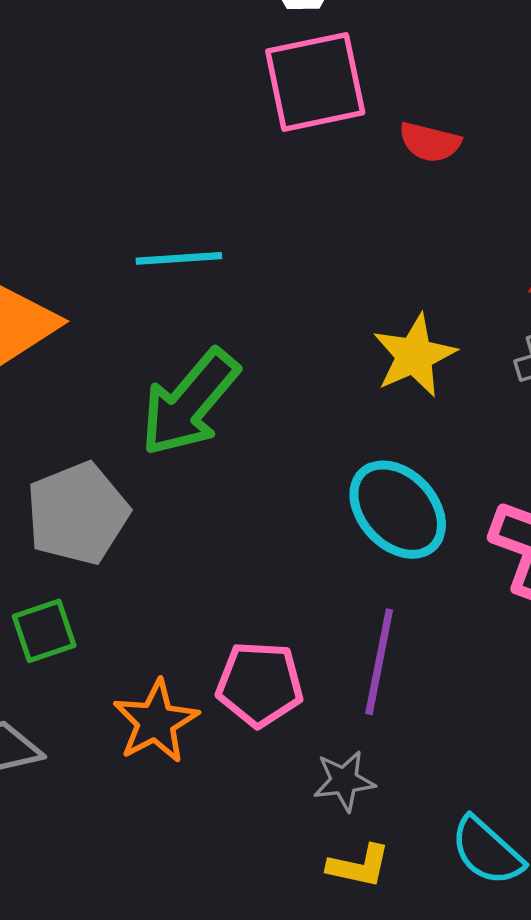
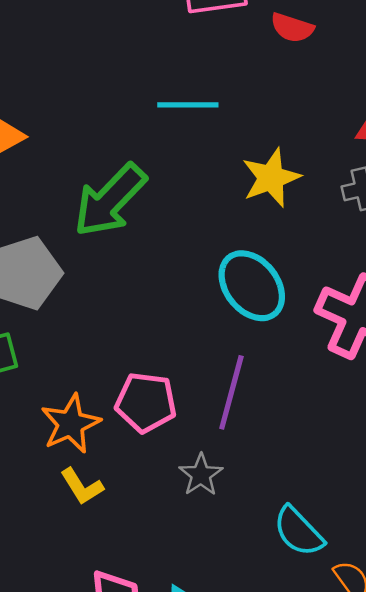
cyan line: (179, 258) -> (188, 105), moved
gray star: (344, 781) -> (201, 475), turned -30
yellow L-shape: (359, 866) -> (82, 486), moved, turned 42

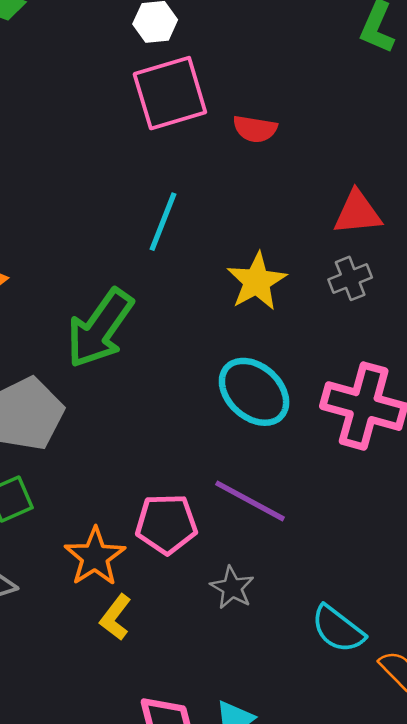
cyan line: (188, 105) -> (163, 222), turned -60
purple line: (231, 392) -> (250, 501), turned -68
yellow L-shape: (82, 486) -> (116, 617), turned 78

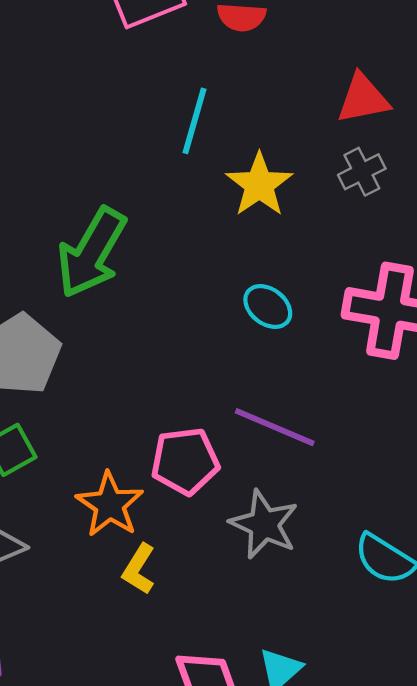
cyan line: (163, 222) -> (195, 121), moved
cyan ellipse: (254, 392) -> (268, 306), size x0.6
gray star: (232, 588) -> (264, 524), size x1.4

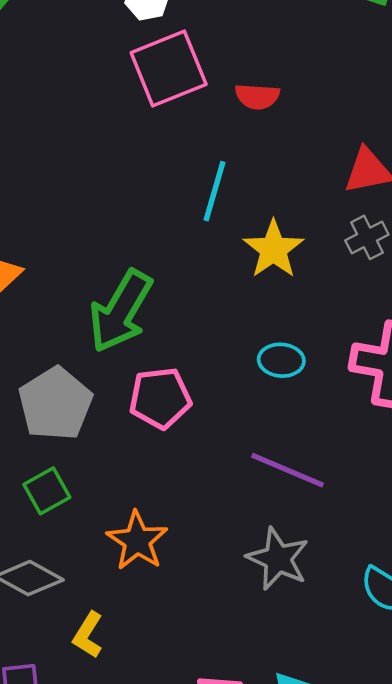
cyan ellipse: (268, 306) -> (281, 360), turned -33
pink pentagon: (185, 461) -> (160, 398), moved
yellow L-shape: (139, 569) -> (88, 635), moved

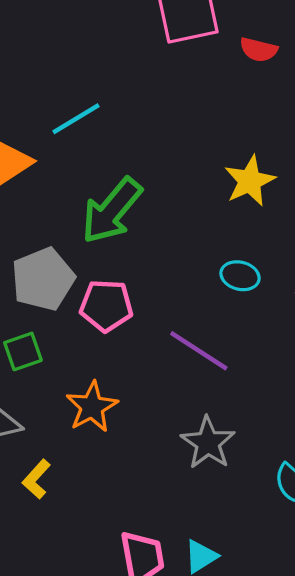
cyan line: (214, 191) -> (76, 119), moved, turned 33
pink pentagon: (160, 398) -> (106, 306), moved
purple line: (288, 470) -> (199, 351), moved

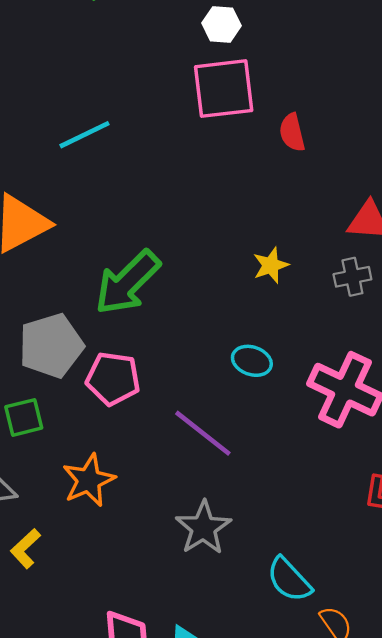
red semicircle: (259, 50) -> (292, 132), turned 57
cyan line: (76, 119) -> (85, 135), moved
yellow star: (250, 181) -> (271, 265), size x0.7

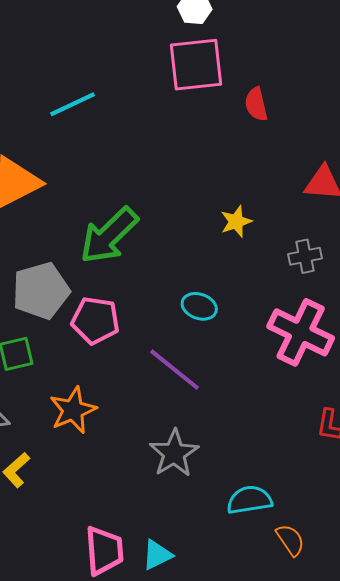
gray cross: (352, 277) -> (305, 256), moved
cyan ellipse: (252, 361) -> (199, 306), moved
cyan semicircle: (289, 580) -> (249, 500), turned 123

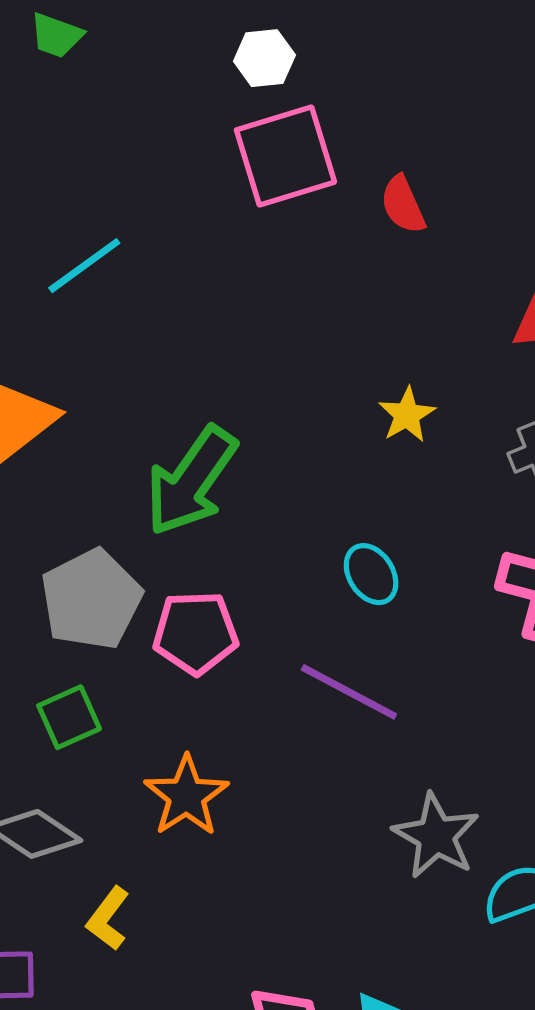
cyan ellipse: (199, 306) -> (371, 574), turned 48
gray star: (174, 453) -> (436, 836), moved

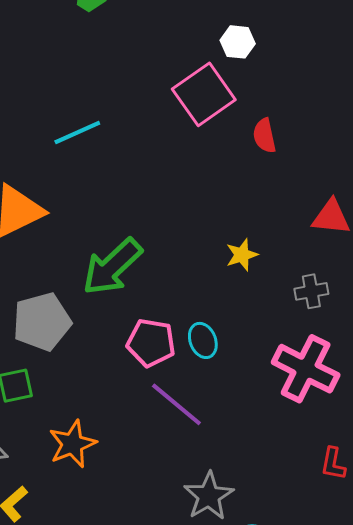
white hexagon: (264, 58) -> (238, 42), moved
pink square: (285, 156) -> (204, 94), turned -30
pink pentagon: (196, 633) -> (151, 343), moved

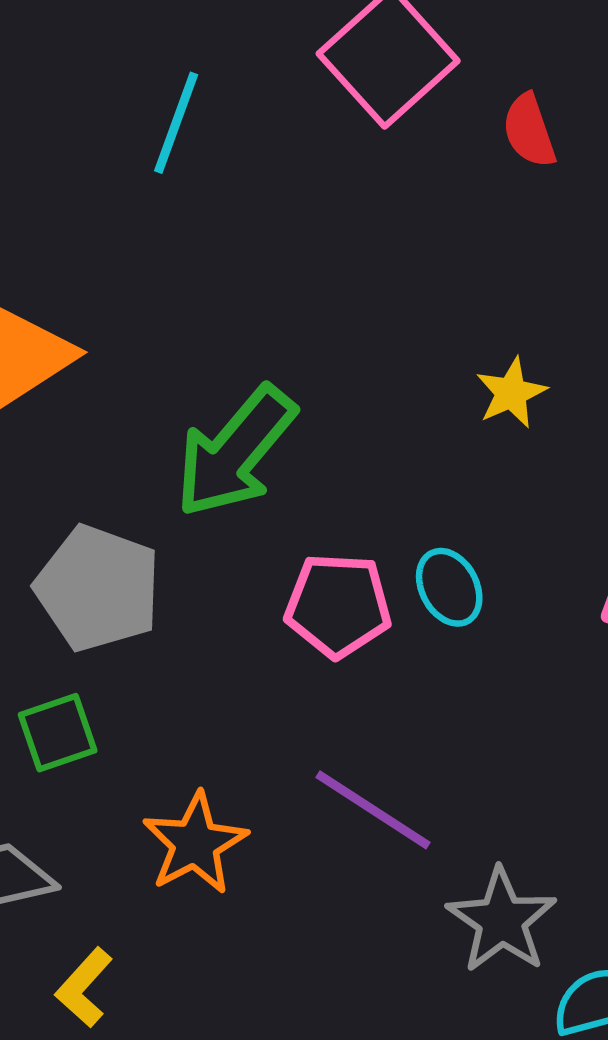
cyan line: (77, 132) -> (176, 123), moved, turned -39
gray pentagon: (42, 322) -> (98, 588), turned -30
purple line: (176, 404) -> (373, 810), moved

